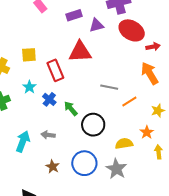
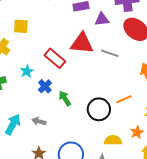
yellow square: (29, 55) -> (21, 26), moved
red rectangle: (55, 70) -> (55, 58), turned -35
gray line: (109, 87) -> (110, 53), moved
black circle: (93, 125) -> (99, 109), moved

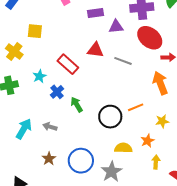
red triangle: (82, 43) -> (95, 50), size x0.7

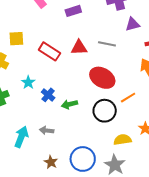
purple triangle: (116, 27) -> (133, 24), moved
red ellipse: (150, 38) -> (102, 78), moved
gray line: (123, 61) -> (107, 44), moved
red rectangle: (68, 64) -> (49, 51), moved
green arrow: (77, 104) -> (69, 104), turned -63

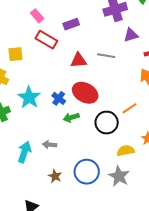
red rectangle: (49, 51) -> (46, 40), moved
red ellipse: (102, 78) -> (85, 93), moved
cyan star: (28, 82) -> (29, 97), size x1.6
blue cross: (48, 95) -> (59, 98), moved

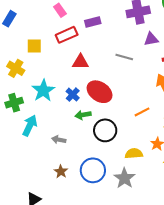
red rectangle: (46, 40) -> (67, 35), turned -60
red triangle: (78, 60) -> (80, 62), moved
black circle: (107, 123) -> (105, 130), moved
cyan arrow: (24, 152) -> (30, 126), moved

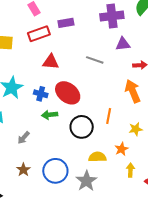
blue cross: (73, 95) -> (41, 94), turned -32
orange line: (142, 112) -> (109, 116), turned -56
black circle: (105, 130) -> (82, 127), moved
gray arrow: (59, 140) -> (24, 138), turned -64

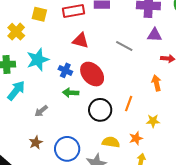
orange arrow: (133, 91) -> (156, 83), size x0.7

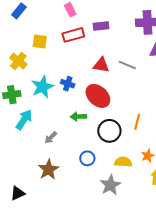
red triangle: (81, 41) -> (101, 65), moved
blue cross: (65, 70) -> (68, 84), moved
brown star: (36, 142) -> (48, 169), size x1.5
blue circle: (67, 149) -> (87, 158), moved, size x0.6

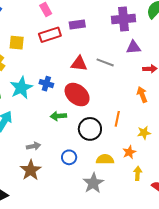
gray arrow: (51, 138) -> (33, 146), moved, turned -144

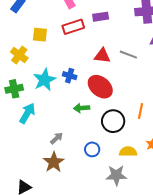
gray arrow: (33, 146) -> (57, 138), turned -32
gray star: (93, 183) -> (116, 175), turned 30

